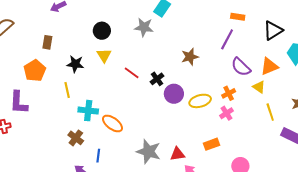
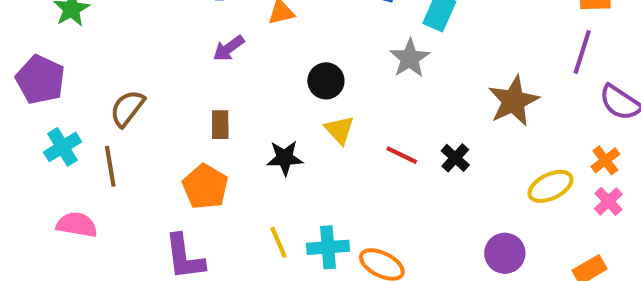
gray star: (144, 27) -> (410, 58), turned -30
brown star: (190, 57) -> (513, 101), size x1.4
yellow line: (67, 90) -> (279, 242), moved
purple circle: (174, 94) -> (505, 253), moved

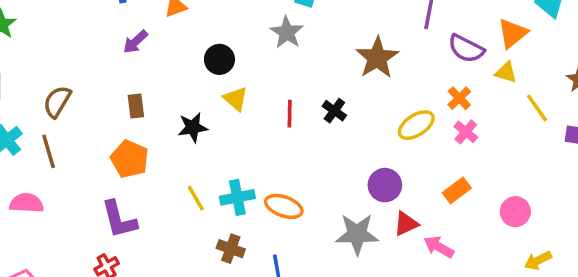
red line: (402, 155) -> (290, 114), turned 72

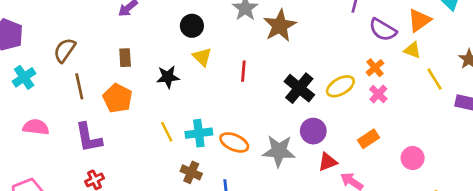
brown star: (377, 58) -> (280, 26), moved
black cross: (334, 111) -> (299, 88), moved, size x1.6
brown line: (49, 151) -> (79, 86), moved
purple L-shape: (119, 219) -> (89, 138), moved
gray star: (357, 234) -> (279, 151), moved

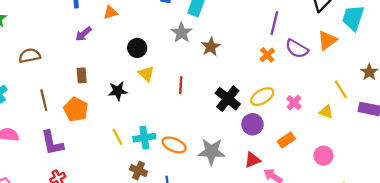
brown star: (280, 26) -> (211, 47), size x0.7
brown semicircle: (65, 50) -> (30, 56), moved, turned 45
yellow triangle: (412, 50) -> (326, 112), moved
orange cross: (375, 68) -> (267, 55), moved
purple circle: (313, 131) -> (252, 124), moved

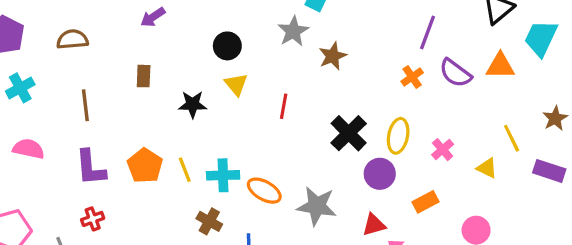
orange triangle: (327, 40) -> (500, 66), turned 30
yellow ellipse: (262, 97) -> (398, 136), turned -55
orange pentagon: (76, 109) -> (145, 166), moved

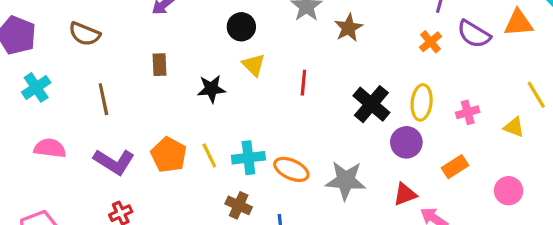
brown semicircle: (72, 39) -> (84, 34), turned -148
pink cross: (443, 150) -> (468, 112), turned 30
purple L-shape: (90, 168) -> (114, 162), turned -48

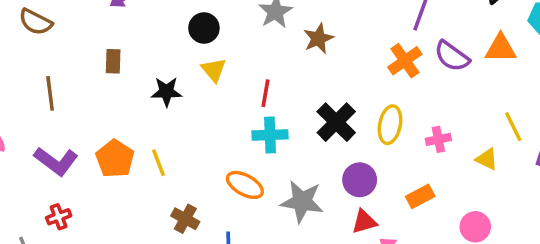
orange cross: (431, 42) -> (405, 61), size x1.4
purple circle: (406, 142) -> (360, 180), moved
cyan cross: (248, 158) -> (270, 135), moved

